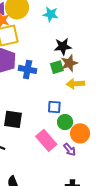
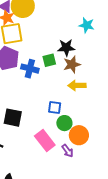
cyan star: (51, 14) -> (87, 25), moved
green square: (57, 67) -> (49, 60), moved

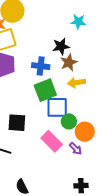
green square: (49, 60) -> (45, 90), moved, size x1.6
blue cross: (30, 69) -> (41, 66), moved
blue square: (55, 107) -> (57, 107), size x1.6

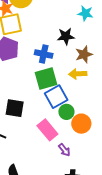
brown star: (69, 62) -> (84, 54), moved
blue square: (57, 107) -> (56, 97), turned -35
purple arrow: (75, 149) -> (64, 150), moved

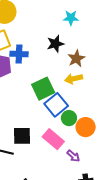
blue cross: (44, 54) -> (19, 54), moved
black square: (15, 108) -> (22, 136), moved

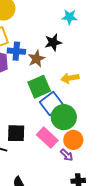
brown star: (76, 58) -> (36, 59), moved
green circle: (69, 118) -> (64, 117), size x1.6
orange circle: (86, 127) -> (73, 140), moved

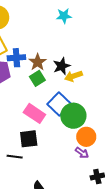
black star: (53, 42) -> (62, 66), moved
green square: (39, 87) -> (37, 78), moved, size x0.7
pink rectangle: (47, 138) -> (34, 113), moved

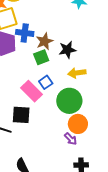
yellow arrow: (74, 76) -> (77, 73), moved
blue square: (59, 104) -> (46, 82), moved, size x0.6

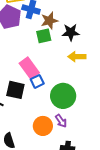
blue square: (46, 82) -> (37, 81), moved
green circle: (69, 101) -> (63, 96), moved
orange circle: (78, 124) -> (43, 126), moved

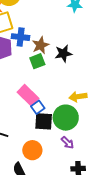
yellow arrow: (77, 57) -> (78, 97), moved
black square: (15, 90) -> (44, 121), moved
orange circle: (43, 126) -> (32, 150), moved

